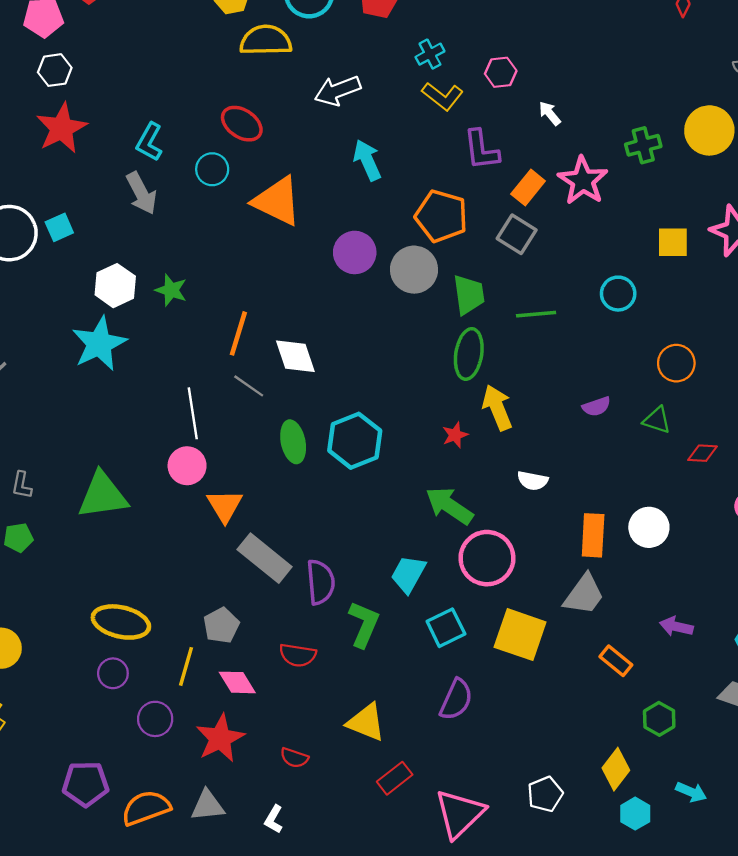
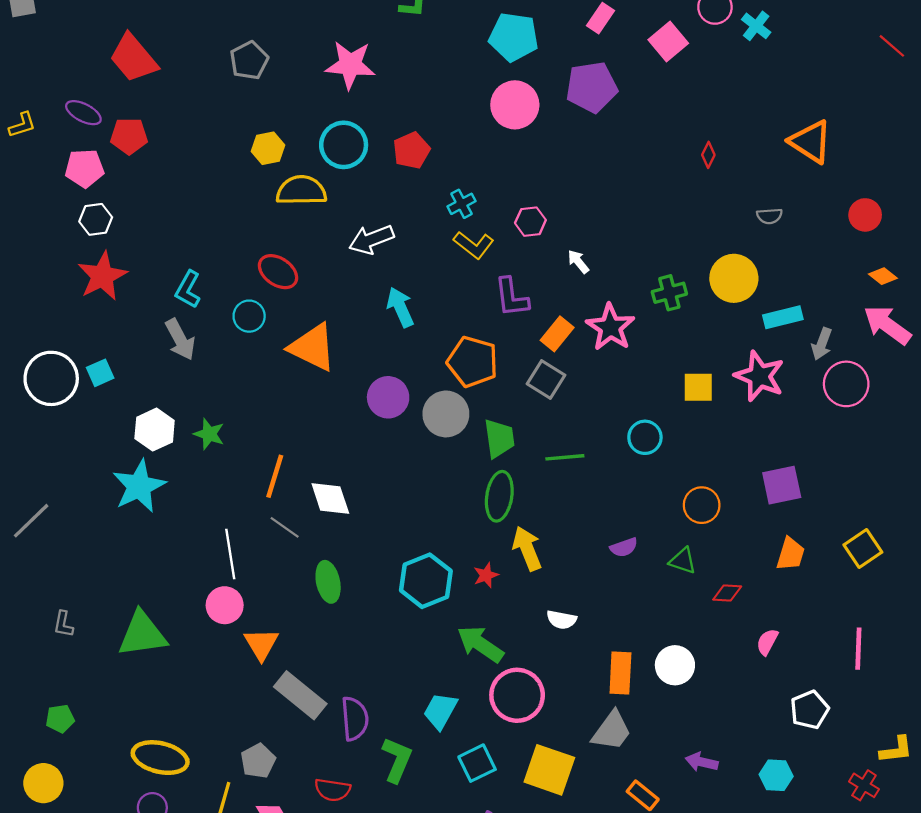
cyan hexagon: (355, 441) -> (426, 581), moved
green pentagon: (18, 538) -> (60, 719), moved

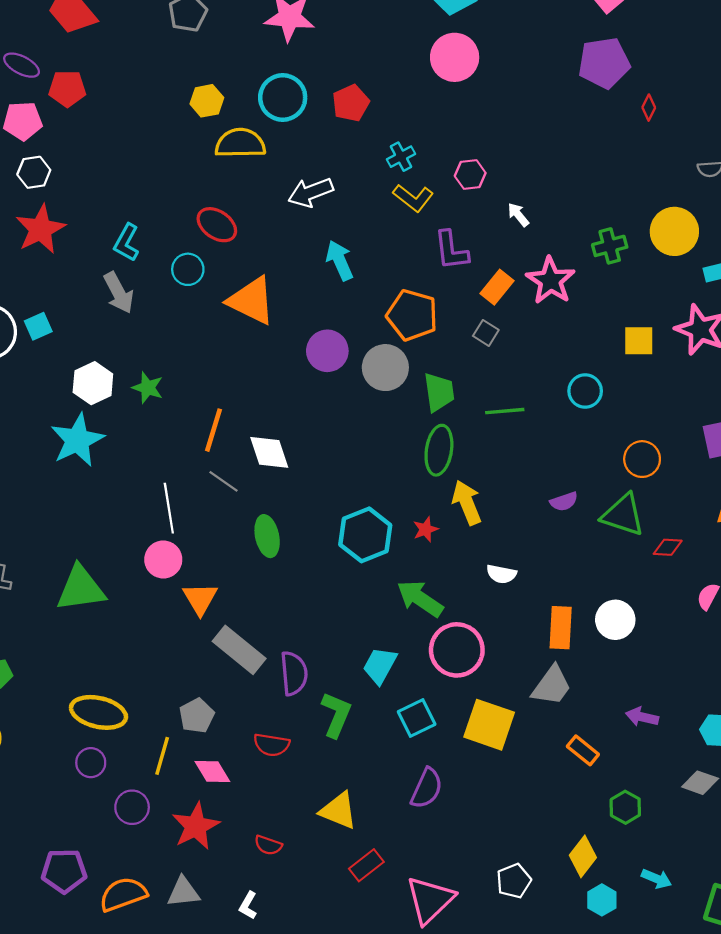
purple pentagon: (592, 87) -> (604, 63), moved
gray square: (546, 379) -> (486, 333), size x0.7
green triangle: (683, 561) -> (623, 515), size x1.6

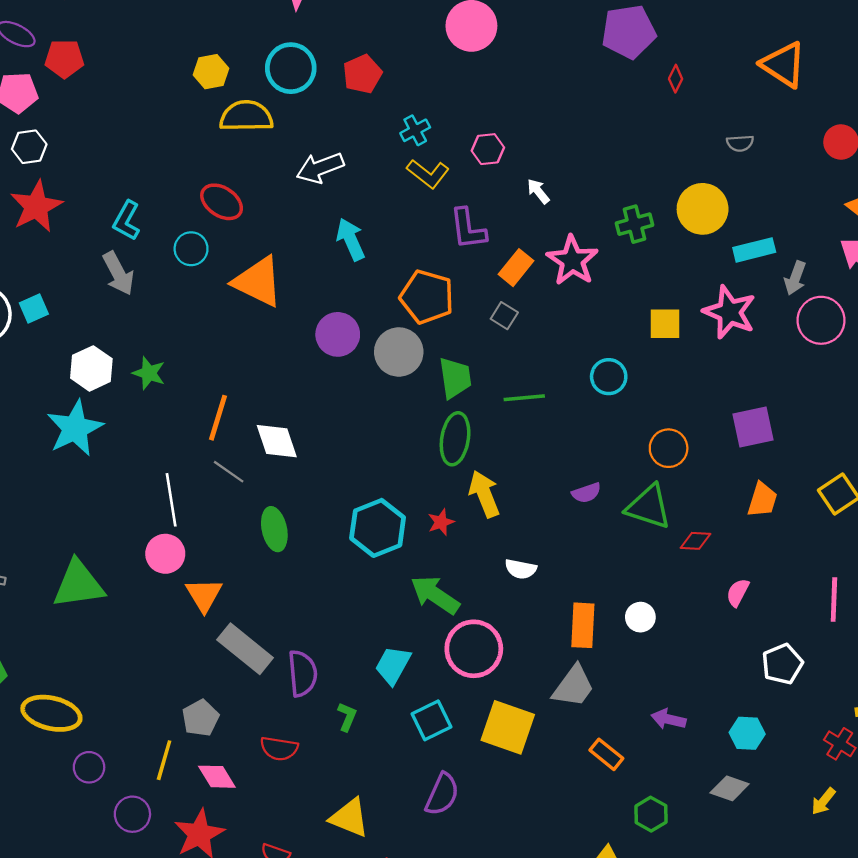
white circle: (615, 620) -> (640, 617), size x0.7
yellow ellipse: (99, 712) -> (51, 713), moved
green L-shape: (336, 715) -> (347, 717), size x0.6

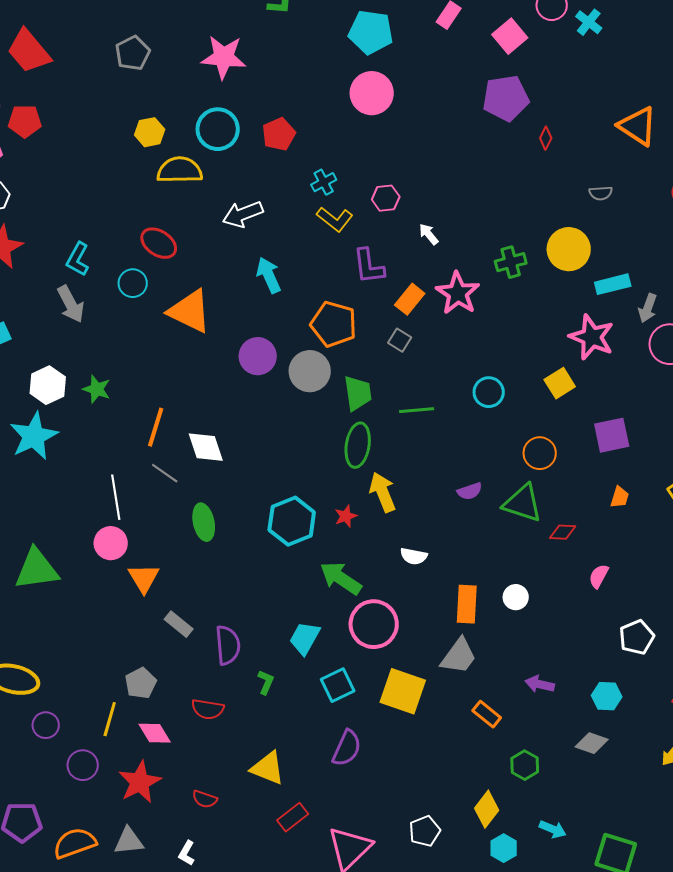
yellow square: (665, 324) -> (560, 383), moved, turned -32
orange trapezoid: (762, 500) -> (620, 497), size x0.7
gray rectangle: (245, 649) -> (179, 624), size x0.6

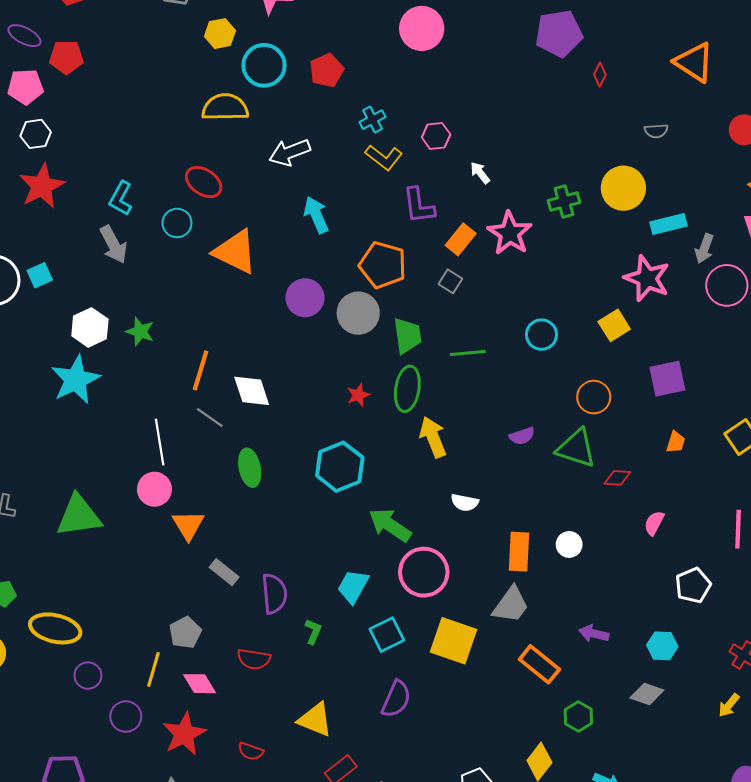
yellow hexagon: (150, 132) -> (220, 34), moved
red star: (346, 516) -> (358, 395), moved
orange rectangle: (487, 714) -> (539, 664), size x1.4

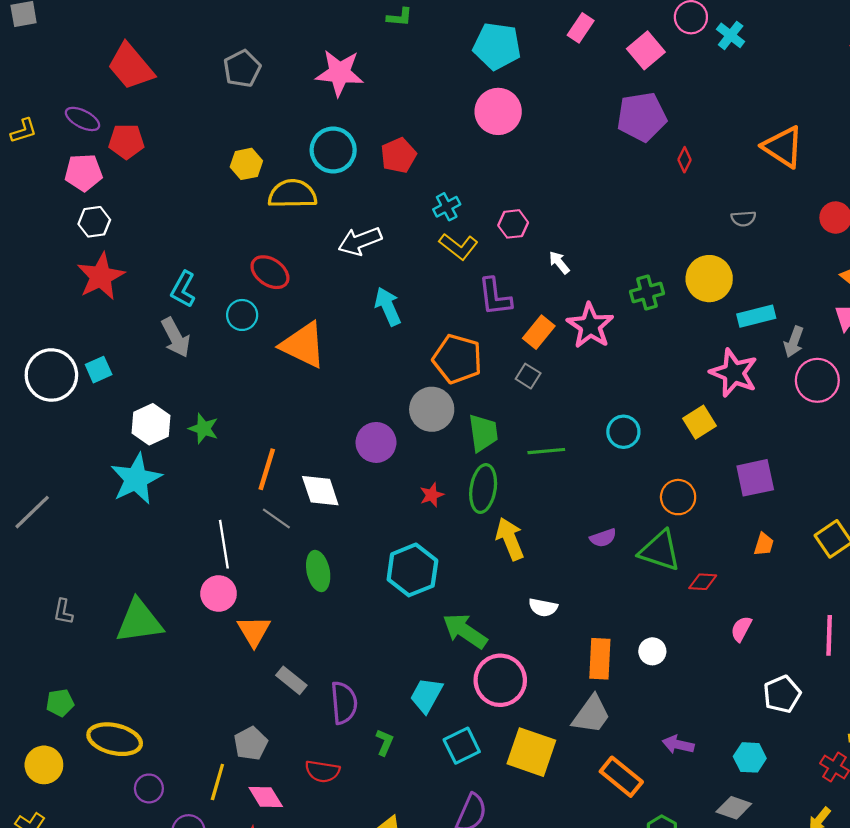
yellow hexagon: (220, 34) -> (246, 164), moved
purple circle: (305, 298) -> (376, 442), moved

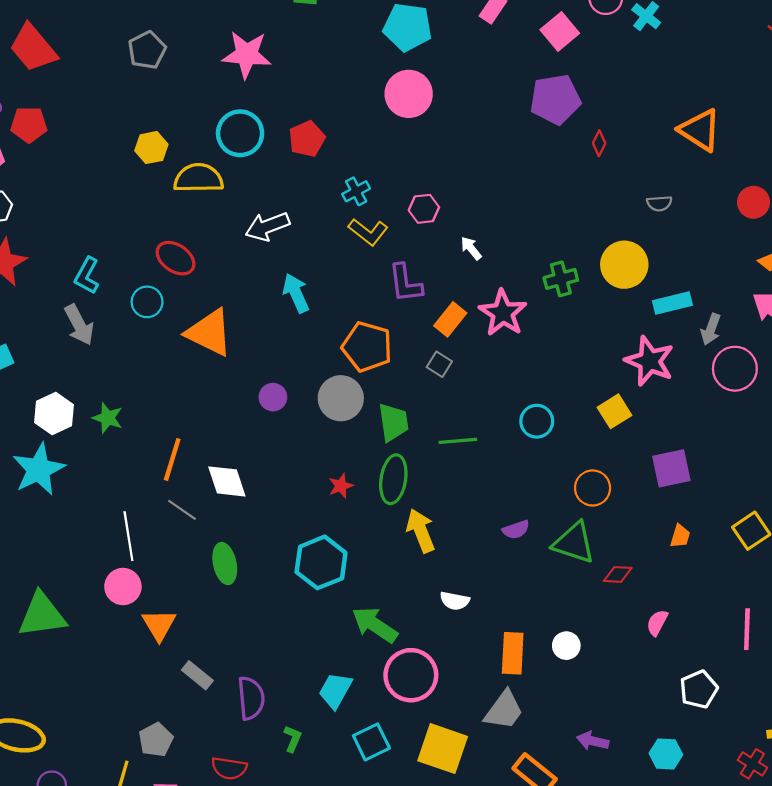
purple circle: (376, 442) -> (273, 397), moved, size x0.7

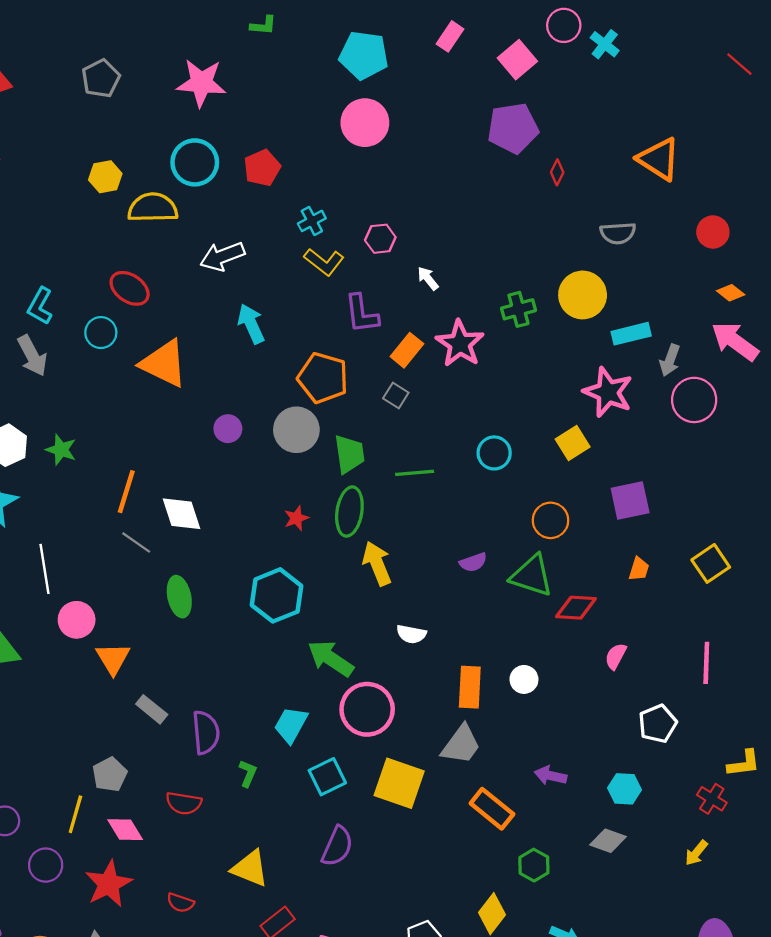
gray semicircle: (659, 203) -> (618, 233), size x1.4
white line: (128, 536) -> (45, 569), moved
red diamond: (618, 574) -> (576, 608), size x1.4

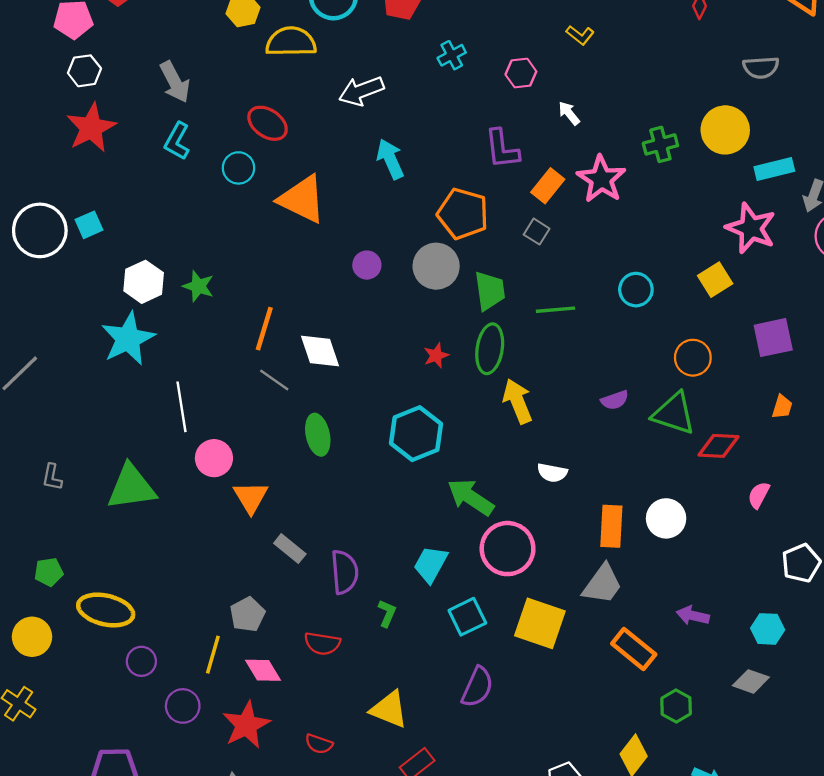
yellow L-shape: (324, 262) -> (580, 35), moved, size x0.7
gray arrow: (32, 356) -> (175, 82), moved
white circle: (524, 679) -> (666, 518), size x1.4

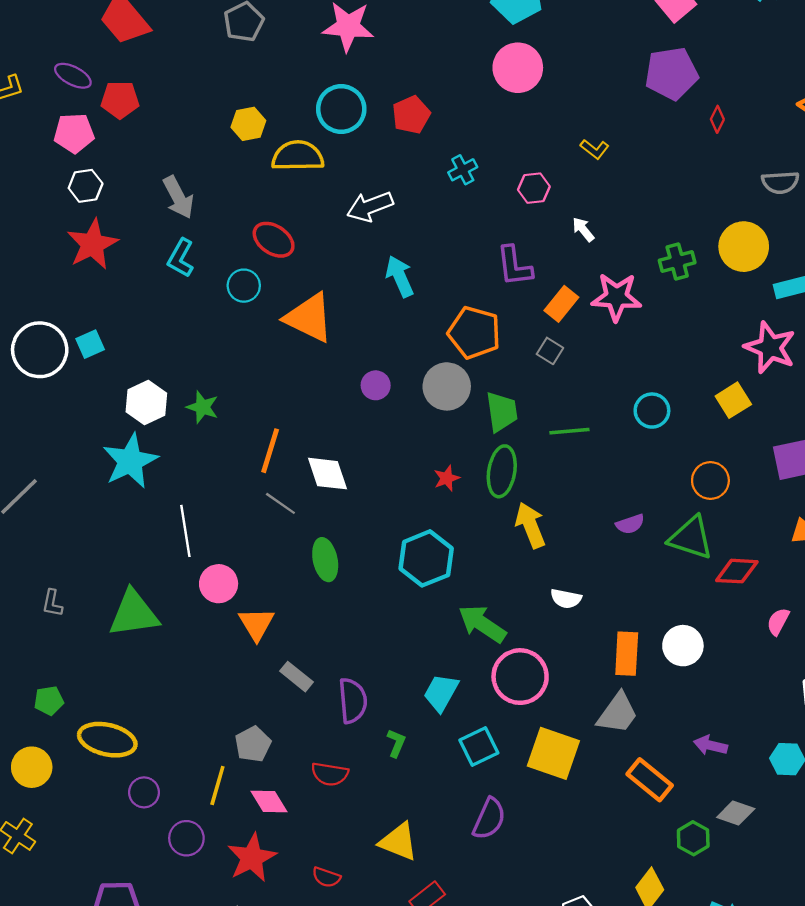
pink star: (601, 179) -> (616, 297), turned -30
gray diamond: (751, 681) -> (736, 813), moved

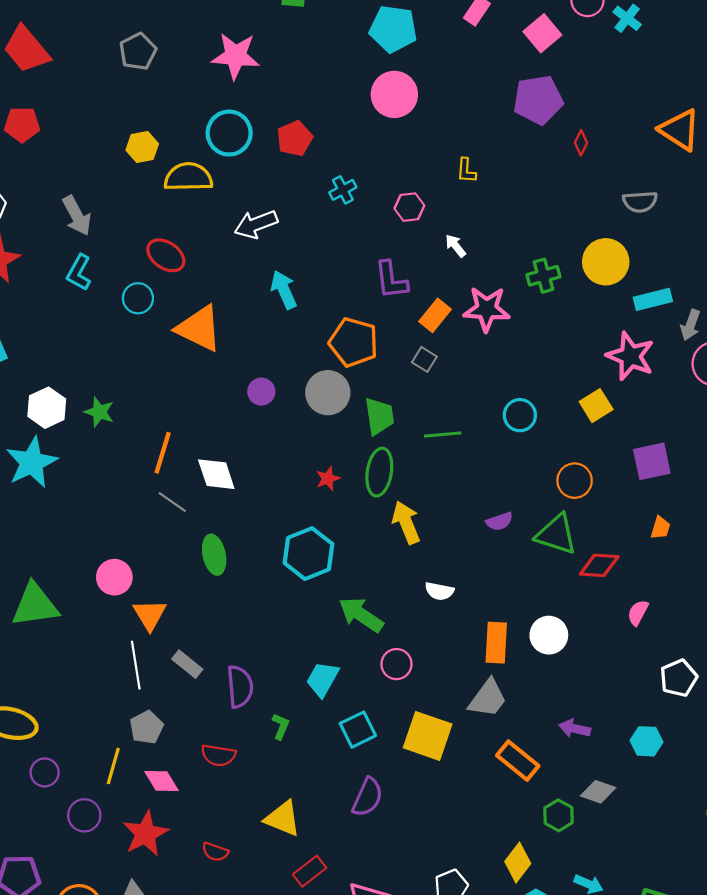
yellow L-shape: (595, 149) -> (466, 171), turned 56
white line: (185, 531) -> (136, 665), moved
pink circle: (520, 677) -> (396, 664), size x0.6

